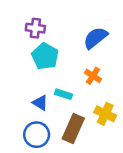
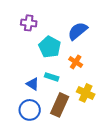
cyan pentagon: (45, 56) -> (50, 47), moved

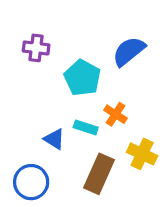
purple cross: (29, 23) -> (36, 48), moved
orange cross: (76, 62) -> (116, 114), moved
blue circle: (30, 110) -> (31, 182), moved

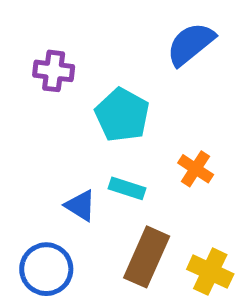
blue semicircle: (129, 51) -> (191, 44), moved
orange cross: (116, 114) -> (196, 169), moved
yellow cross: (142, 154) -> (210, 272), moved

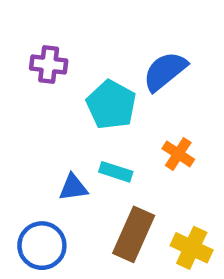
blue semicircle: (191, 44) -> (165, 71), moved
blue triangle: (81, 206) -> (73, 187), turned -40

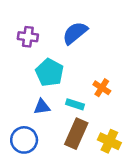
blue semicircle: (165, 71) -> (75, 33), moved
cyan pentagon: (111, 105) -> (50, 72), moved
cyan rectangle: (116, 172) -> (75, 104), moved

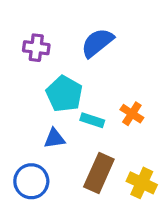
cyan rectangle: (75, 104) -> (92, 120), moved

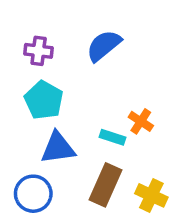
cyan pentagon: (64, 94) -> (44, 100), moved
cyan rectangle: (92, 120) -> (113, 137), moved
blue triangle: (54, 138) -> (58, 148), size x1.5

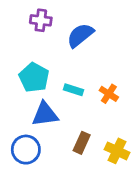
purple cross: (39, 51) -> (41, 20), moved
cyan rectangle: (113, 137) -> (73, 90), moved
brown rectangle: (106, 185) -> (82, 143), size x0.7

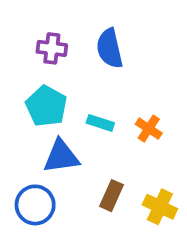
purple cross: (41, 20) -> (52, 48), moved
blue semicircle: (80, 35) -> (110, 48), turned -64

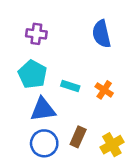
blue semicircle: (110, 48) -> (102, 34), moved
blue circle: (35, 205) -> (44, 143), moved
yellow cross: (160, 207) -> (112, 145), turned 35

